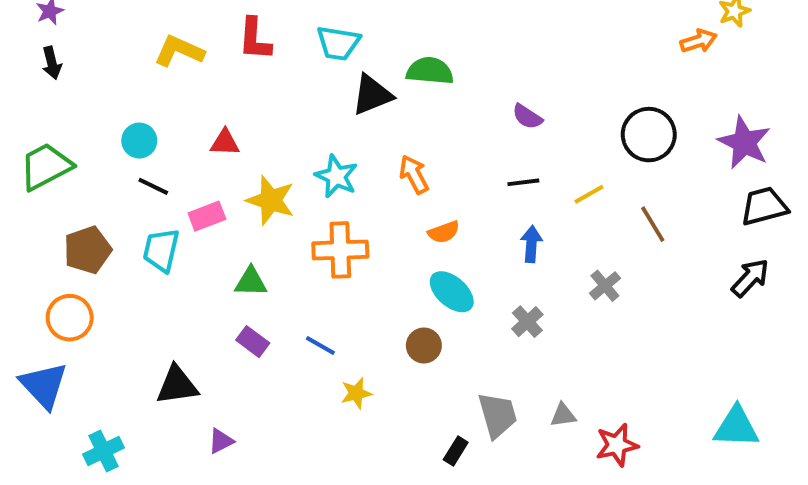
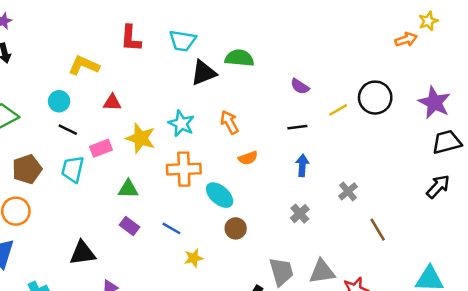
yellow L-shape: (179, 51) -> (84, 65), moved
yellow line: (589, 194) -> (338, 110), moved
brown line: (653, 224) -> (378, 230), moved
cyan ellipse: (452, 292) -> (220, 195), moved
gray triangle: (563, 415) -> (322, 272), size x1.6

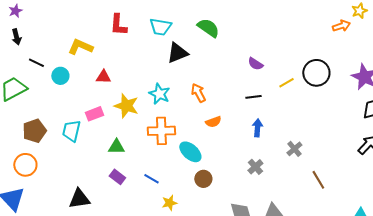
green semicircle: (239, 58) -> (208, 28), moved, turned 30
black line: (68, 130) -> (36, 63), moved

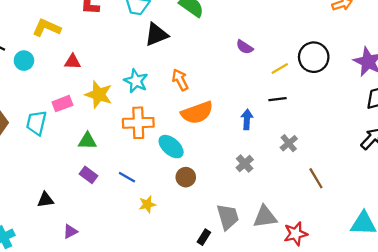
black line: (253, 97) -> (277, 99), moved
orange semicircle: (213, 122) -> (197, 113), size x1.8
black triangle: (79, 199) -> (45, 200), size x0.7

